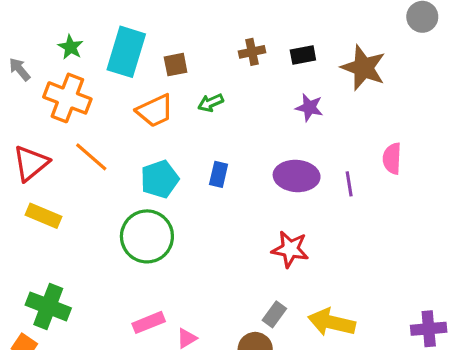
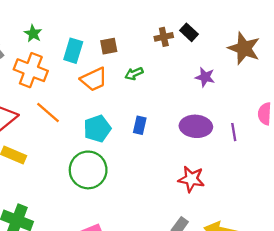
cyan rectangle: (126, 52) -> (73, 51), moved, size x0.7
black rectangle: (303, 55) -> (189, 32), moved, turned 54

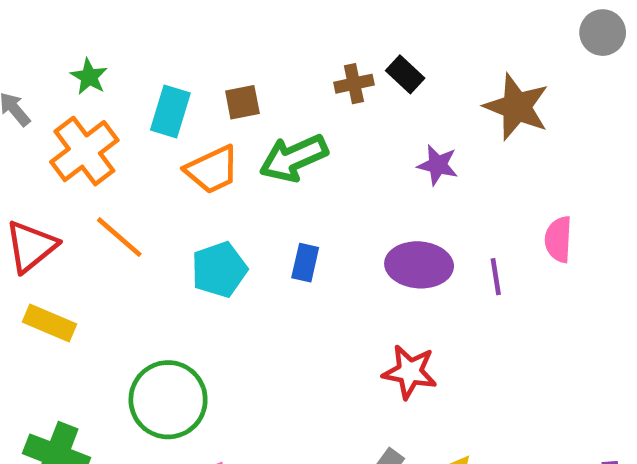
orange cross: (31, 70) -> (84, 151), turned 32
green arrow: (134, 74) -> (294, 158), size x1.8
green circle: (88, 170) -> (168, 400), moved

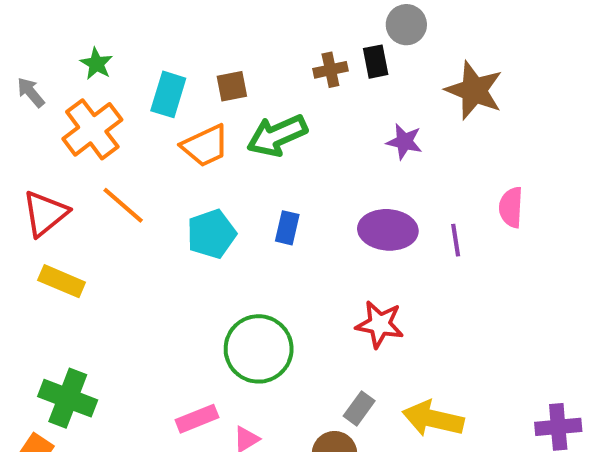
gray circle: (603, 33) -> (406, 25), moved
black rectangle: (405, 74) -> (376, 62), turned 36
green circle: (168, 400) -> (259, 349), moved

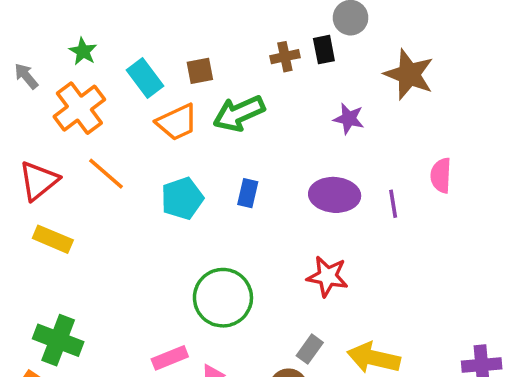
cyan rectangle: (168, 94) -> (145, 78), turned -54

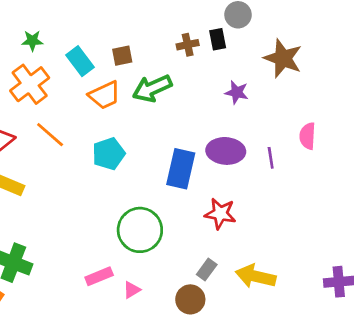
green star: (83, 51) -> (32, 41), turned -30
blue rectangle: (248, 193) -> (181, 169), moved, size x1.8

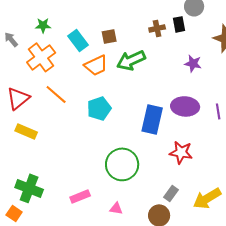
pink rectangle: (99, 276) -> (80, 196), moved
yellow arrow: (256, 276) -> (207, 198), turned -44
pink triangle: (132, 290) -> (116, 208), turned 40

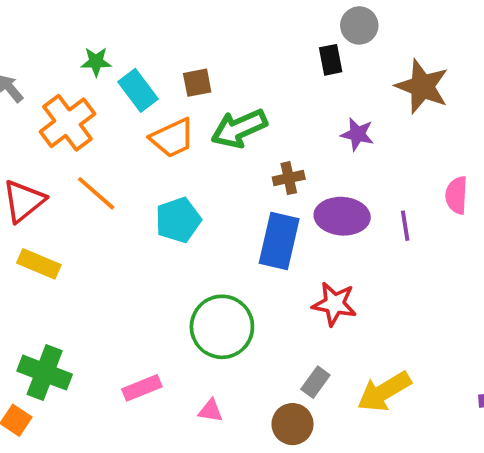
green star: (43, 25) -> (96, 62), moved
brown cross: (157, 28) -> (289, 178), moved

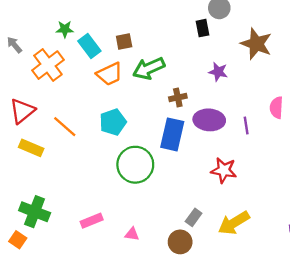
orange line: (96, 193) -> (65, 127), moved
red star: (334, 304) -> (224, 170), moved
green circle: (222, 327) -> (135, 165), moved

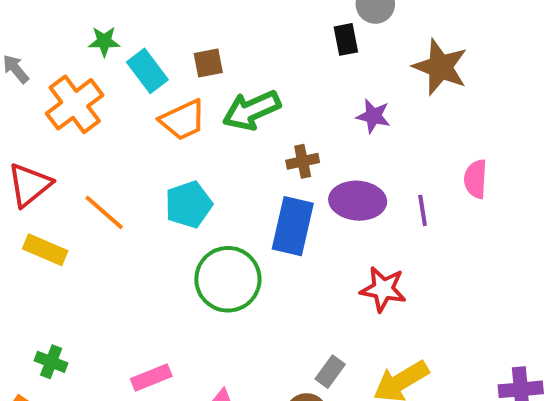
green cross: (35, 212) -> (51, 362), size x0.6

